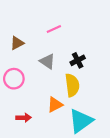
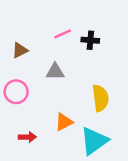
black cross: (78, 60) -> (90, 40), moved, turned 32
gray triangle: (47, 61) -> (55, 72), turned -35
yellow semicircle: (72, 85) -> (100, 98), moved

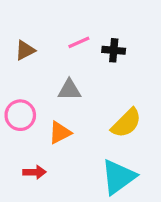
brown triangle: (20, 50) -> (25, 50), moved
yellow semicircle: (100, 98) -> (126, 123), turned 52
orange triangle: (64, 122) -> (60, 133), moved

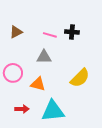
pink line: (79, 42) -> (50, 35), moved, turned 40
orange triangle: (60, 133) -> (38, 84), turned 42
cyan triangle: (118, 177) -> (53, 111), moved, turned 30

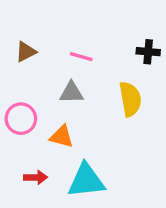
black cross: (72, 32) -> (148, 52), moved
yellow semicircle: (80, 78) -> (130, 99), moved, turned -55

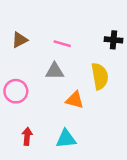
orange triangle: (62, 137) -> (75, 100), moved
red arrow: (36, 177) -> (27, 136), turned -84
cyan triangle: (86, 181) -> (66, 139), size x0.7

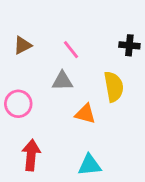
pink line: (62, 44) -> (71, 50), turned 36
red arrow: (27, 136) -> (31, 155), size x1.5
cyan triangle: (66, 139) -> (90, 165), moved

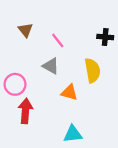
brown triangle: (23, 45) -> (25, 30), moved, turned -42
gray triangle: (62, 81) -> (51, 66), turned 30
red arrow: (31, 155) -> (25, 111), moved

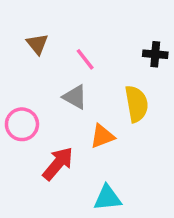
orange triangle: (69, 92) -> (102, 136), turned -36
red arrow: (25, 111) -> (58, 164), moved, turned 35

